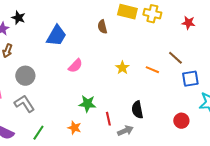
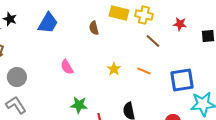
blue trapezoid: (56, 36) -> (48, 23), moved
brown line: (175, 58) -> (153, 41), moved
pink semicircle: (75, 66) -> (67, 67), turned 105
blue square: (190, 79) -> (182, 80), size x1.4

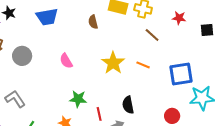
blue trapezoid: (48, 23) -> (47, 17), turned 50
yellow star: (114, 69) -> (113, 63), size x1.6
gray circle: (17, 77) -> (22, 56), moved

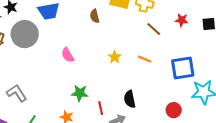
red star: (179, 18) -> (182, 20), moved
gray circle: (22, 56) -> (25, 34), moved, size x1.4
yellow star: (113, 63) -> (115, 57), size x0.6

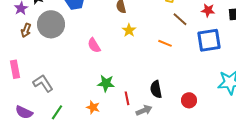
yellow star: (115, 57) -> (129, 30), moved
orange line: (145, 59) -> (165, 43), moved
blue square: (183, 68) -> (209, 40), moved
red circle: (174, 110) -> (189, 100), moved

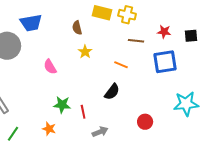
brown line: (180, 19) -> (136, 41), turned -35
black semicircle: (156, 89) -> (112, 92), moved, turned -132
red line: (127, 98) -> (83, 112), moved

